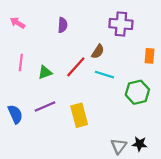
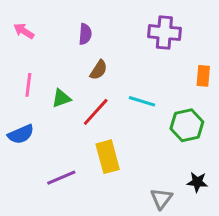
brown semicircle: (98, 51) -> (99, 70), moved
red line: (76, 67) -> (96, 112), moved
purple line: (45, 106) -> (61, 178), moved
blue semicircle: (15, 114) -> (21, 134), moved, turned 90
black star: (140, 144) -> (197, 182), moved

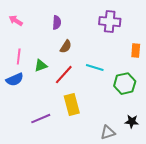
blue semicircle: (21, 134) -> (15, 80), moved
gray triangle: (161, 198) -> (108, 133), turned 35

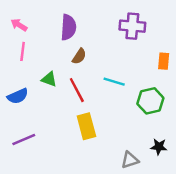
purple semicircle: (57, 23) -> (68, 27), size x1.5
pink line: (19, 57) -> (23, 51), moved
green triangle: (41, 66) -> (49, 79), turned 40
red line: (64, 75) -> (77, 90), turned -70
purple line: (41, 119) -> (24, 139), moved

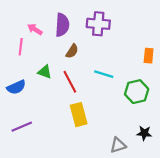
pink arrow: (19, 25) -> (35, 29), moved
purple cross: (132, 26) -> (98, 24), moved

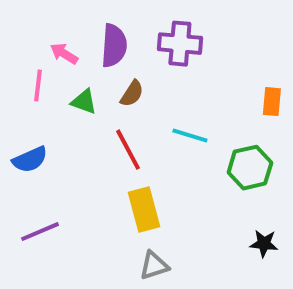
green triangle: (45, 72) -> (84, 102), moved
gray triangle: (118, 145) -> (154, 266), moved

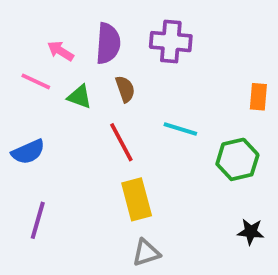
pink line: (38, 86) -> (36, 81), turned -72
brown semicircle: (132, 94) -> (125, 89), turned -52
purple line: (40, 232) -> (38, 220), turned -51

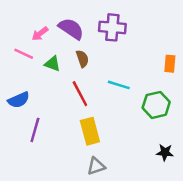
purple semicircle: (108, 43) -> (71, 29), turned -60
pink arrow: (61, 51) -> (40, 34), turned -70
purple line: (38, 220) -> (35, 130), moved

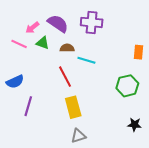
brown semicircle: (82, 59) -> (67, 48), turned -72
green triangle: (52, 64) -> (43, 43), moved
cyan line: (119, 85) -> (86, 60), moved

